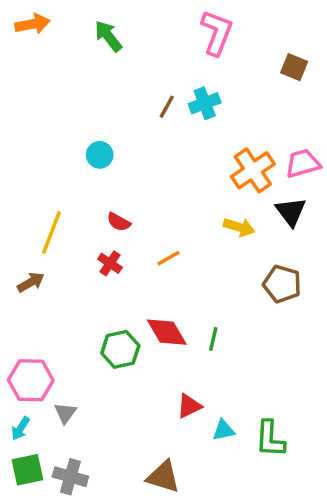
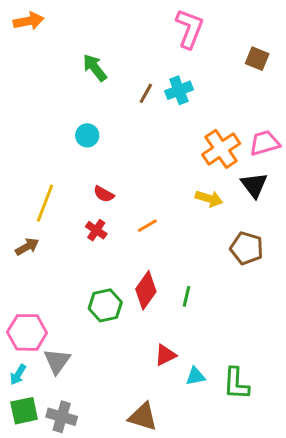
green arrow: (108, 36) -> (95, 68), moved
red diamond: (167, 332) -> (146, 290), turned 66
gray triangle: (65, 413) -> (57, 361), size x1.4

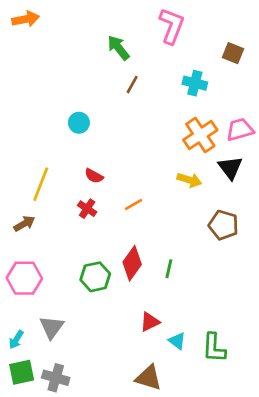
green arrow: (95, 68) -> (118, 48), moved
cyan cross: (179, 90) -> (195, 83), moved, turned 35
pink hexagon: (27, 332) -> (24, 278), moved
cyan triangle: (196, 376) -> (177, 341), turned 48
brown triangle: (143, 417) -> (148, 378), moved

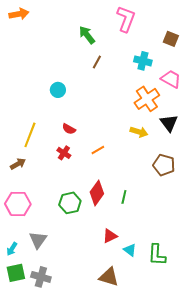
pink trapezoid: (240, 130) -> (171, 79), moved, turned 45

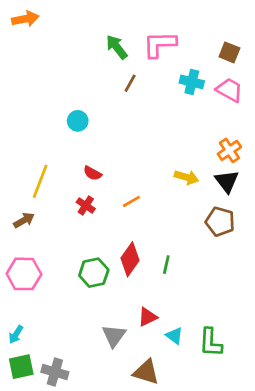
pink L-shape: (126, 19) -> (160, 44), moved, turned -112
pink trapezoid: (171, 79) -> (229, 90), moved
orange cross: (147, 99) -> (229, 150), moved, size x0.7
black triangle: (169, 123) -> (227, 181), moved
gray triangle: (38, 240) -> (114, 336), moved

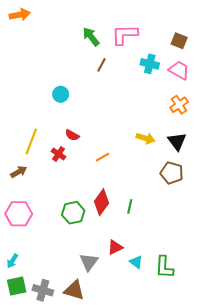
orange cross: (229, 150) -> (179, 105), moved
red cross: (86, 205) -> (59, 154), moved
brown triangle: (146, 372) -> (74, 290), moved

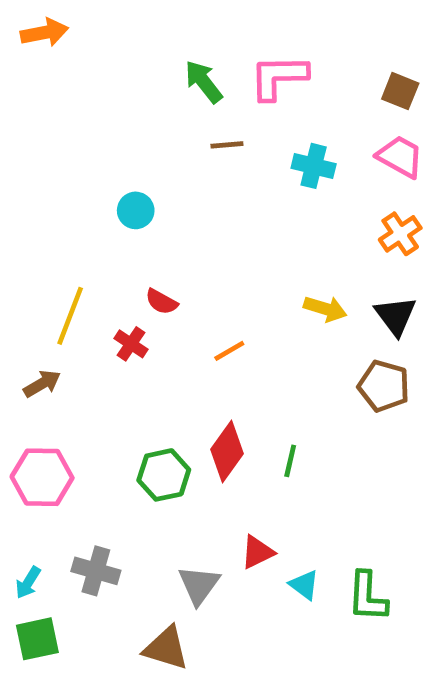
cyan cross: (150, 64) -> (314, 166), moved
brown line: (102, 65) -> (227, 145), turned 56
gray cross: (43, 290) -> (96, 571), moved

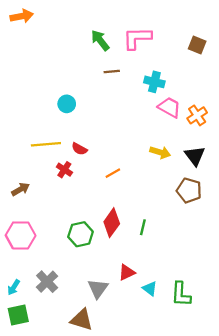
pink trapezoid: (400, 157) -> (169, 107), moved
yellow line: (70, 316) -> (46, 144), moved, turned 64
gray cross: (96, 571) -> (47, 282), turned 30

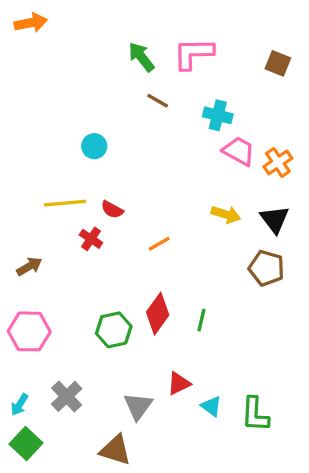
brown line: (112, 72) -> (158, 101), turned 35
green square: (18, 315) -> (26, 444), turned -35

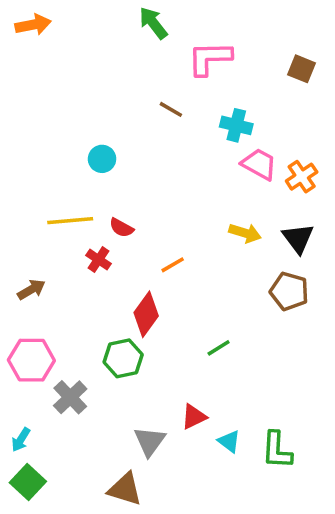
green arrow: (141, 57) -> (153, 23), moved
red diamond: (158, 314) -> (146, 314), moved
green line: (201, 320) -> (219, 348), turned 45
gray cross: (67, 396) -> (70, 397), moved

